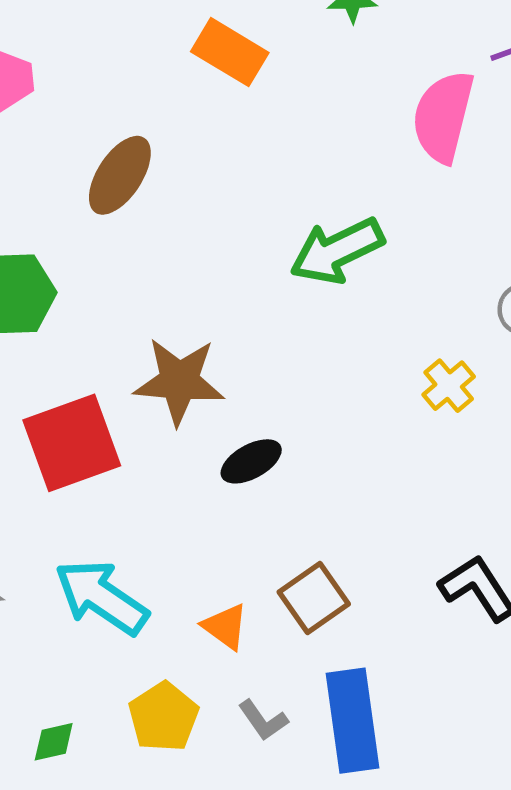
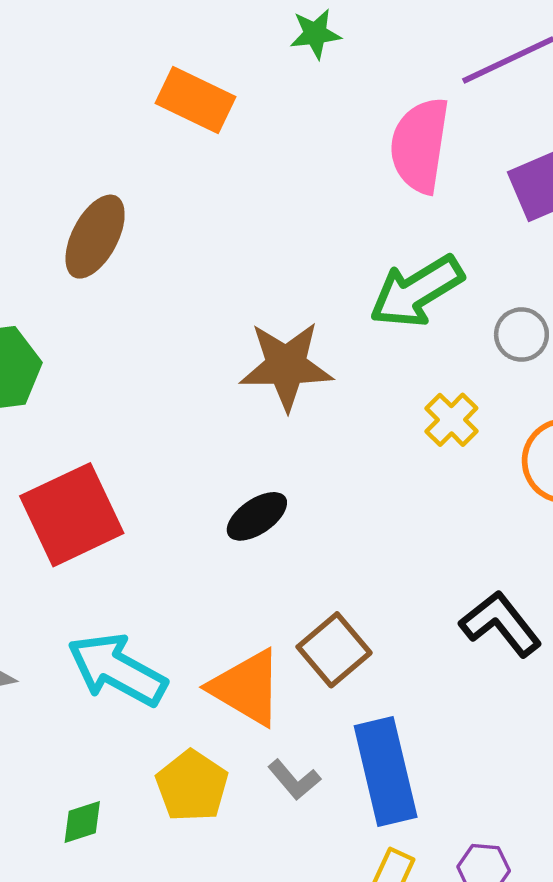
green arrow: (337, 251) -> (417, 291), moved
brown star: (179, 381) -> (286, 366), moved
orange triangle: (225, 627) -> (246, 688), size x1.6

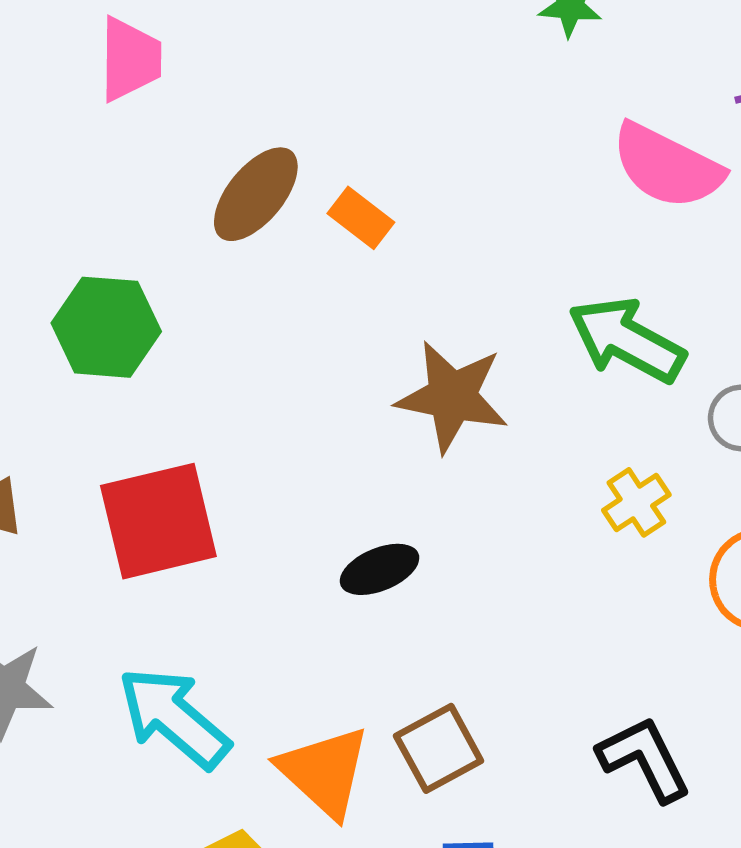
orange rectangle: (195, 100) -> (361, 218), moved, size x0.7
pink semicircle: (420, 145) -> (667, 166), turned -84
green arrow: (417, 291) -> (627, 340), turned 48

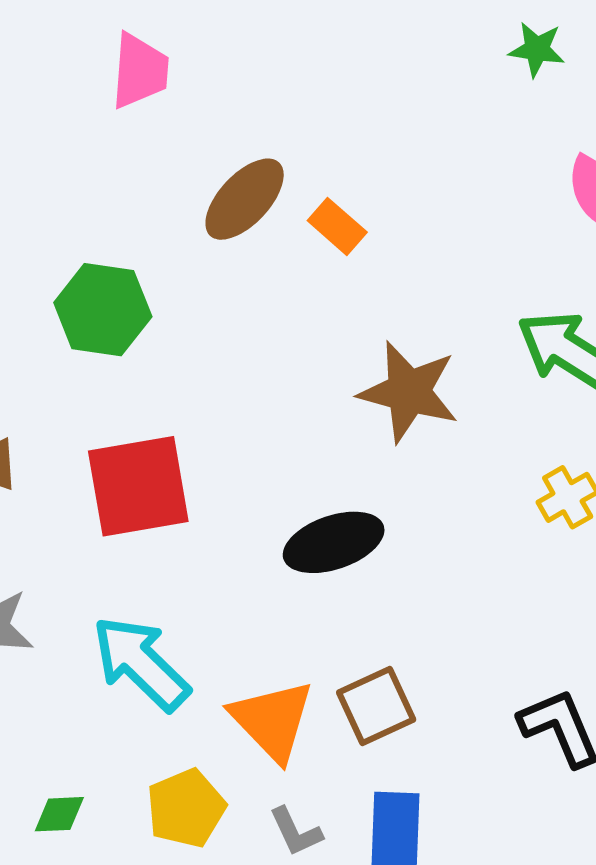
black ellipse: (380, 569) -> (334, 542), size x1.4

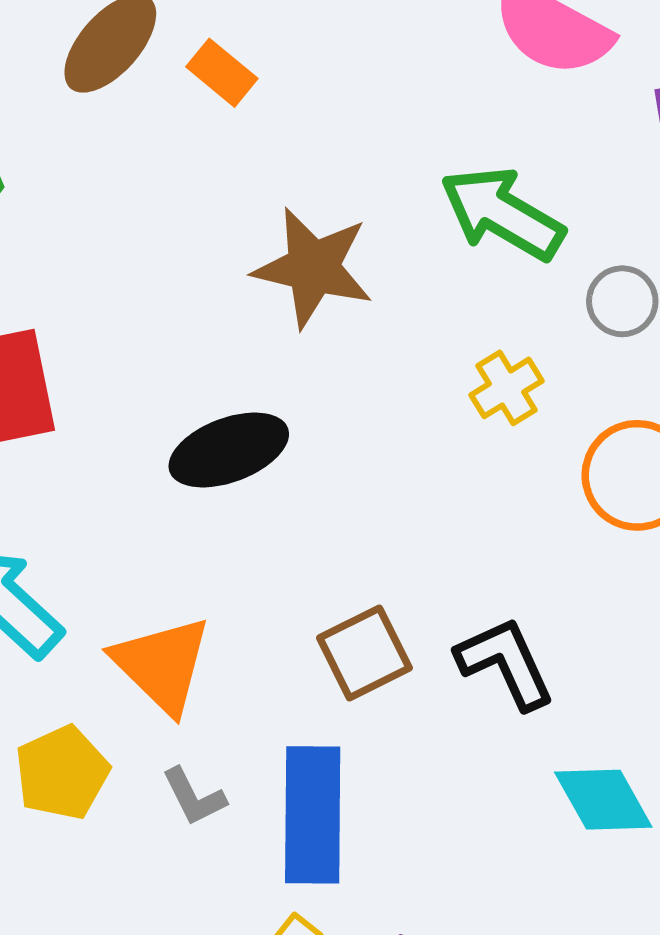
brown square: (376, 706) -> (364, 653), moved

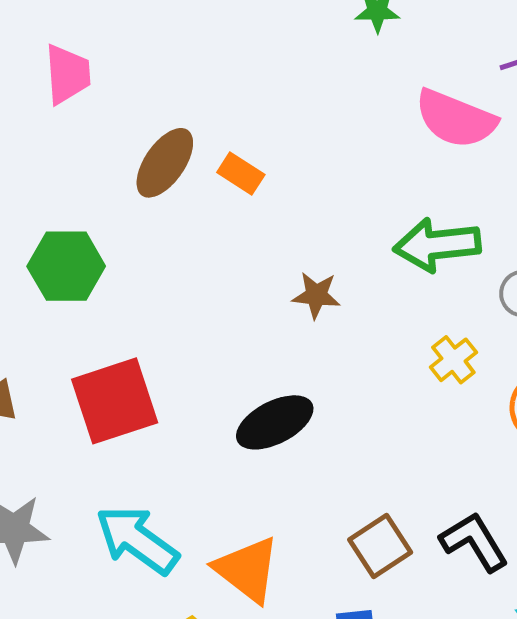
green arrow: (502, 214) -> (437, 245), turned -30
brown star: (313, 268) -> (316, 295), size x0.6

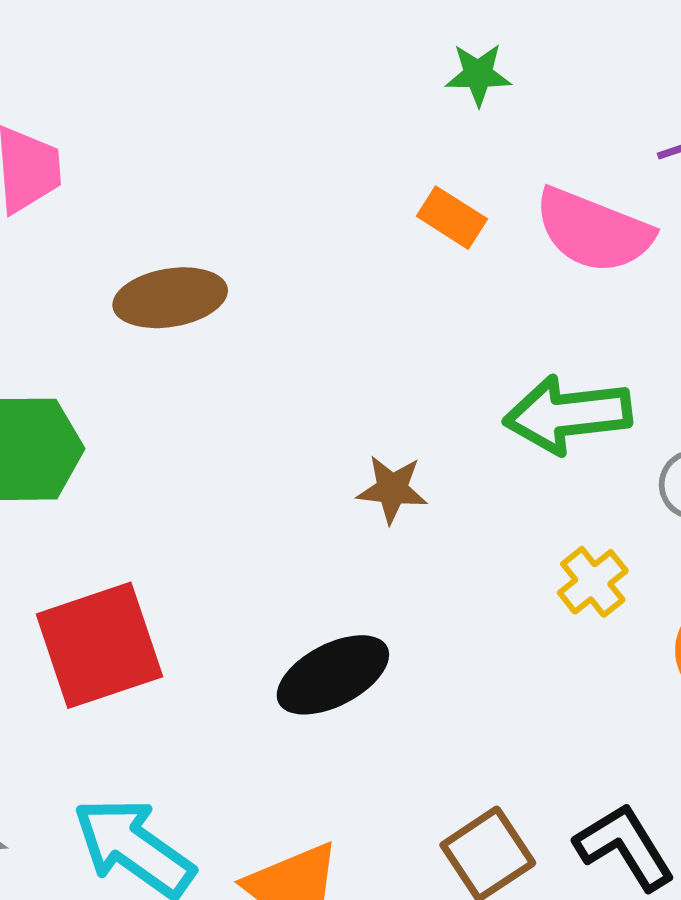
brown ellipse: (165, 163) -> (170, 298), turned 46
orange rectangle: (241, 174) -> (452, 218), moved

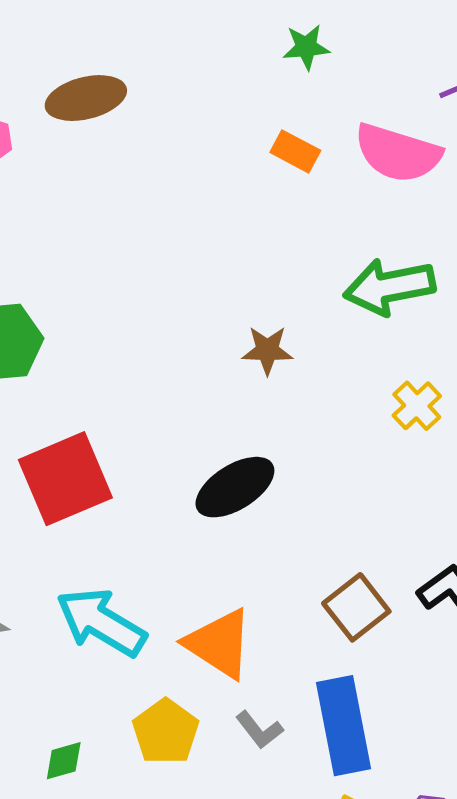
brown ellipse: (170, 298) -> (86, 98), moved

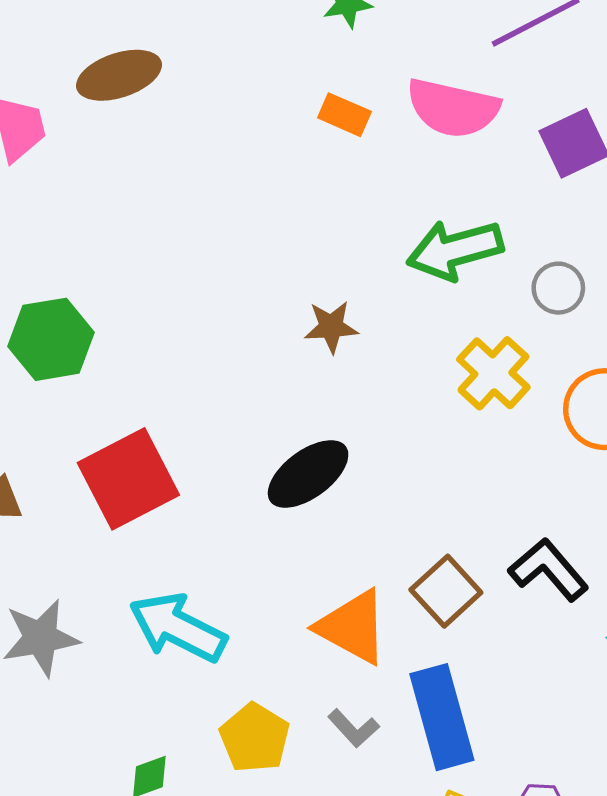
yellow cross: (417, 406) -> (493, 373), size x1.4
orange triangle: (219, 644) -> (353, 627), moved

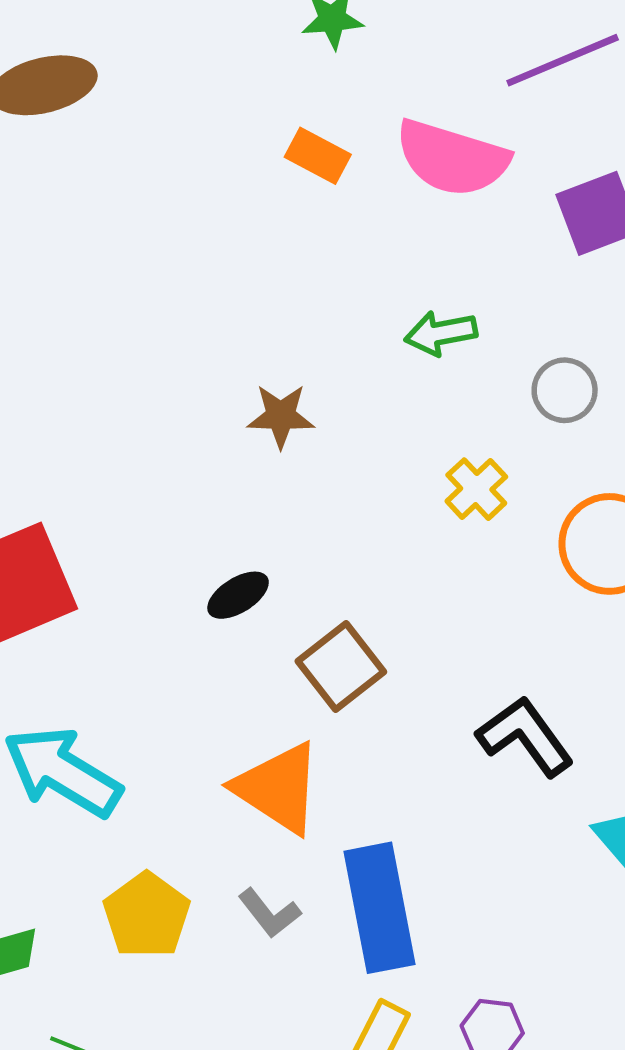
green arrow: (455, 250) -> (441, 333), size x0.6
yellow cross: (493, 373) -> (476, 489), size x0.7
black ellipse: (308, 474) -> (238, 595), size x0.6
brown square: (446, 591) -> (341, 666), moved

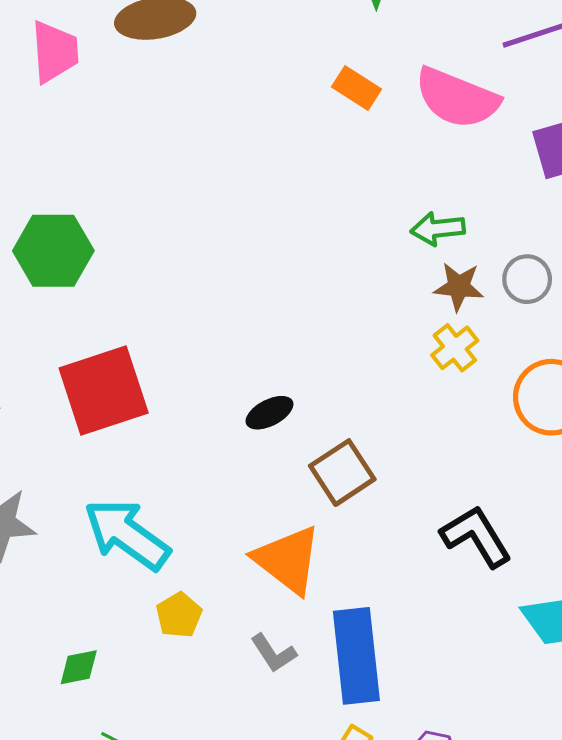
brown star: (281, 416) -> (459, 287), moved
yellow pentagon: (147, 915) -> (179, 615), moved, size x0.7

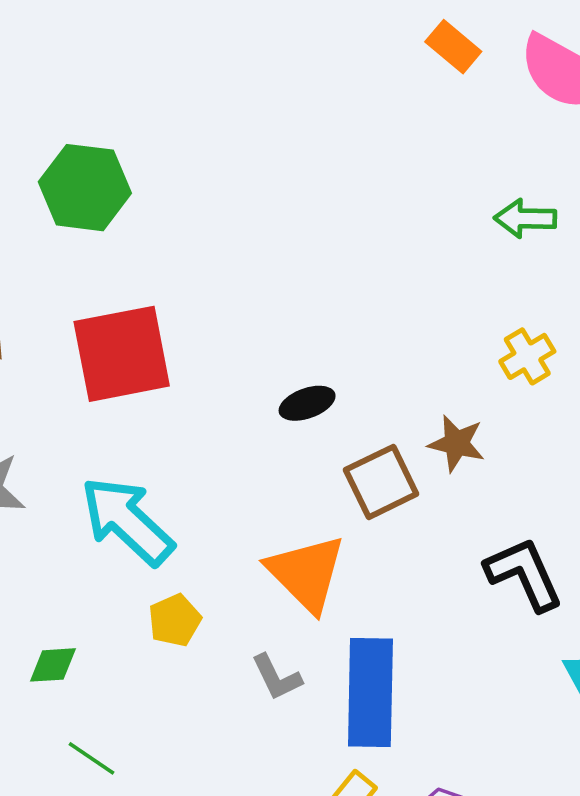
brown star: (459, 287) -> (457, 443), moved

